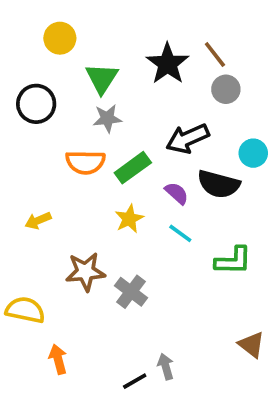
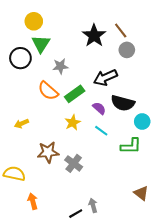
green triangle: (102, 78) -> (41, 44), moved
cyan circle: (253, 153) -> (142, 122), moved
orange semicircle: (85, 162) -> (48, 91), turned 40

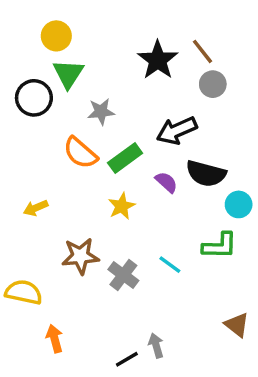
cyan line: (101, 131) -> (170, 265), moved

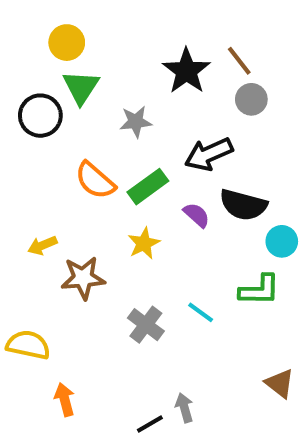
gray star: (101, 112) -> (136, 122), moved
brown star: (80, 256) -> (83, 278), moved

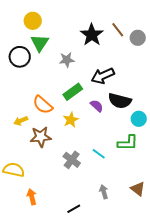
gray circle: (251, 99) -> (138, 38), moved
orange semicircle: (95, 180) -> (43, 105), moved
gray arrow: (184, 408) -> (104, 192), moved

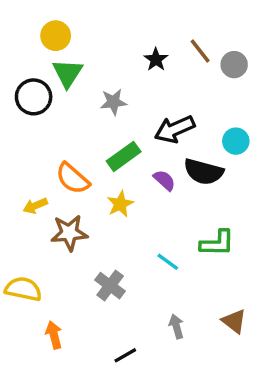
black star: (92, 35) -> (156, 59), size x0.6
cyan circle: (139, 119) -> (236, 141), moved
gray cross: (72, 160) -> (110, 286), moved

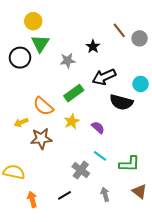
black star: (156, 59) -> (93, 46), moved
purple semicircle: (164, 180) -> (98, 127), moved
green L-shape: (217, 243) -> (129, 164), moved
gray cross: (110, 286) -> (81, 170), moved
black line: (125, 355) -> (65, 195), moved

